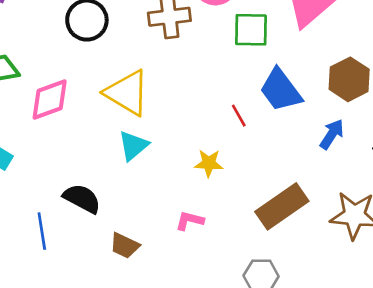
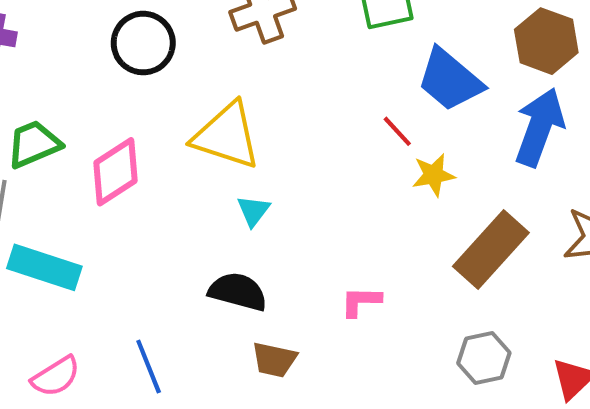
blue arrow: (332, 134) -> (539, 127), size x1.6
cyan triangle: (133, 146) -> (253, 211), size x0.7
yellow star: (209, 163) -> (434, 175), moved
black semicircle: (82, 198) -> (238, 292), moved

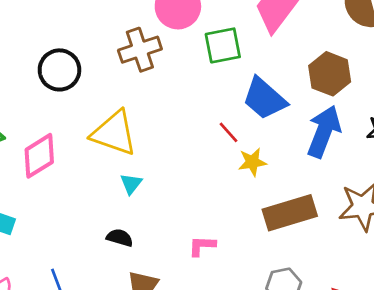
brown rectangle: (491, 250) -> (290, 213), turned 30
black semicircle: (238, 292) -> (120, 238), size x0.7

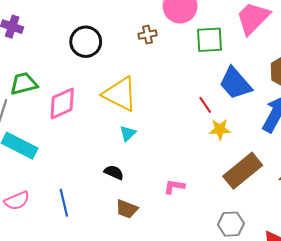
brown cross: (140, 50) -> (148, 35), size x0.6
brown rectangle: (290, 213) -> (243, 171), turned -30

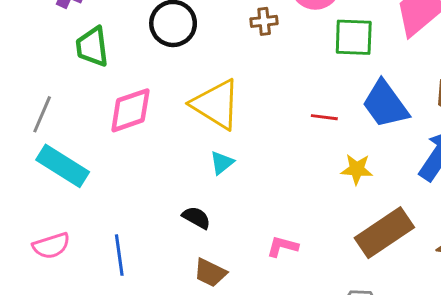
green trapezoid: (24, 84) -> (92, 47), moved, turned -88
red line: (205, 105) -> (324, 117), moved, turned -54

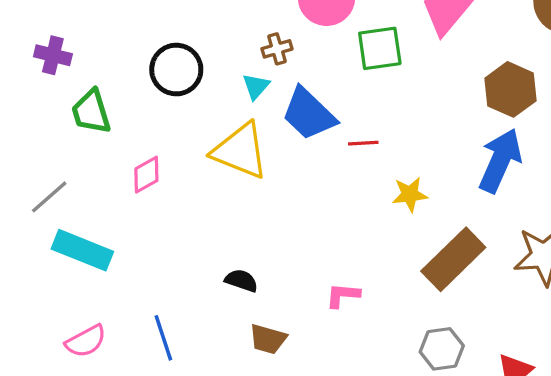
blue trapezoid: (385, 104) -> (309, 114), moved
pink diamond: (130, 110) -> (146, 175), size x0.7
gray line: (42, 114) -> (49, 197), turned 36
cyan triangle: (222, 163) -> (256, 86), moved

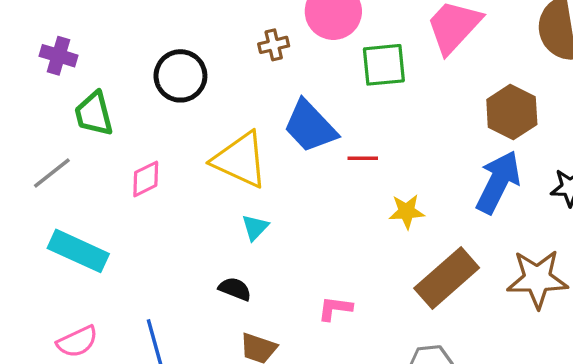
brown cross: (277, 49) -> (274, 45), moved
cyan triangle: (256, 86) -> (255, 227), moved
gray line: (49, 197) -> (52, 173), moved

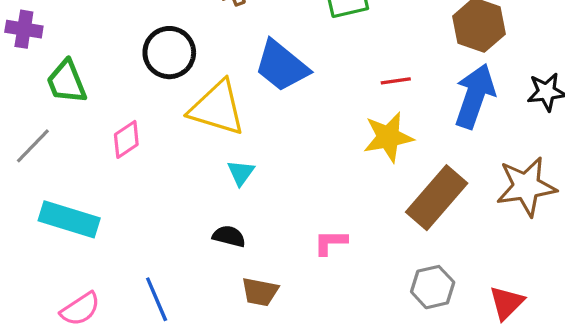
black circle: (180, 76) -> (169, 53), moved
red line: (363, 158) -> (396, 81), moved
yellow star: (407, 211) -> (388, 137), size x1.4

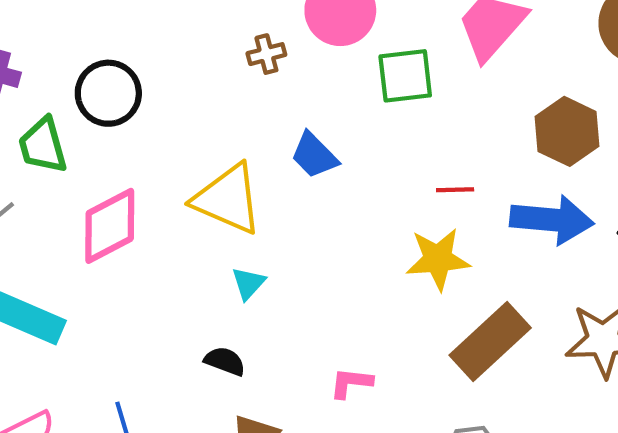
black circle: (169, 53) -> (108, 93), moved
blue trapezoid: (282, 66) -> (314, 155), size x0.7
blue arrow: (475, 96) -> (552, 220), turned 70
pink diamond: (126, 139) -> (110, 226), size x1.6

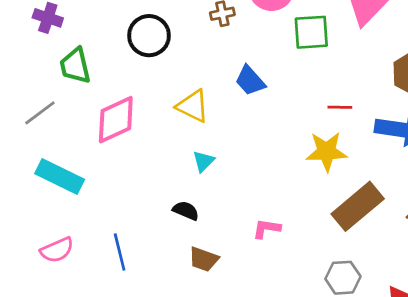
black circle: (108, 93) -> (149, 36), moved
yellow triangle: (228, 199) -> (193, 106), size x0.7

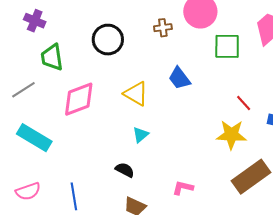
red line: (340, 107) -> (244, 103), turned 42

